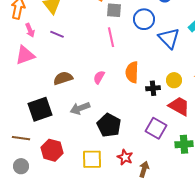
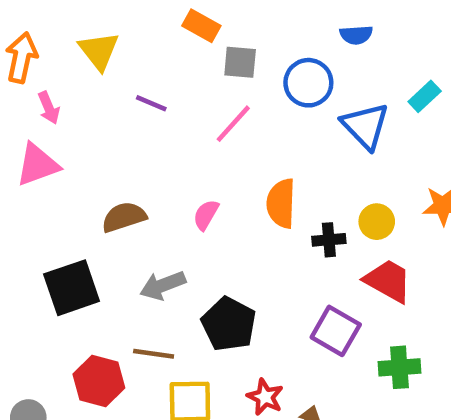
purple line: (57, 34) -> (151, 103), moved
pink line: (111, 37) -> (233, 124), turned 54
brown line: (21, 138) -> (154, 354), moved

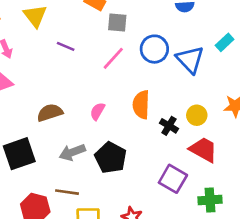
blue circle: (308, 83) -> (154, 49), moved
black cross: (329, 240) -> (169, 126), turned 36
black pentagon: (229, 324) -> (111, 158), moved

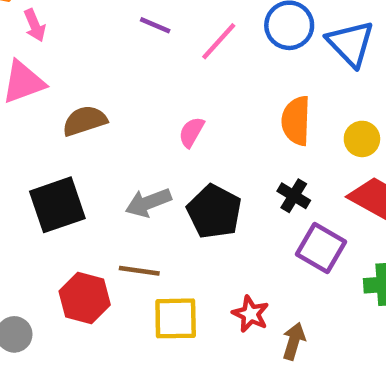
purple line: (66, 46) -> (155, 25), moved
orange semicircle: (141, 105) -> (296, 121), moved
brown semicircle: (50, 113) -> (85, 121), moved
black cross: (169, 126) -> (294, 196), moved

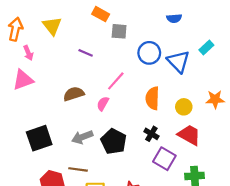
pink line: (219, 41) -> (116, 81), moved
brown semicircle: (85, 121) -> (74, 94), moved

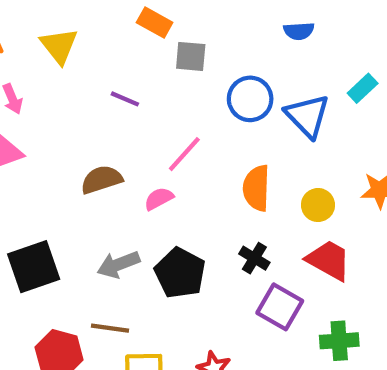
pink semicircle: (103, 104) -> (159, 199), turned 32

